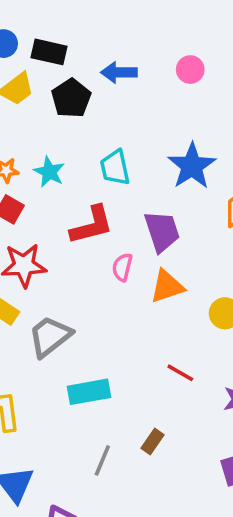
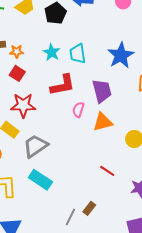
cyan star: (49, 172) -> (52, 52), moved
cyan rectangle: (89, 392) -> (40, 180), moved, turned 40
gray line: (102, 460) -> (71, 217), moved

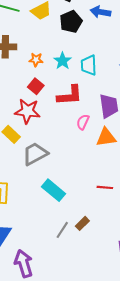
orange star: (17, 51) -> (36, 60), moved
red square: (17, 73) -> (36, 86), moved
red line: (107, 171) -> (105, 187), turned -35
cyan rectangle: (40, 180) -> (53, 190), moved

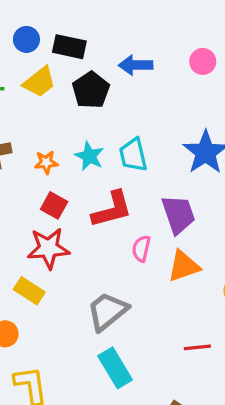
gray trapezoid: (35, 154) -> (107, 311), moved
cyan rectangle: (53, 190) -> (115, 368), turned 30

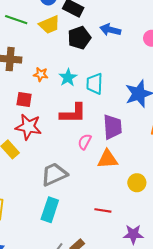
red square: (54, 205) -> (24, 100), moved, turned -35
cyan rectangle: (115, 368) -> (50, 210), turned 35

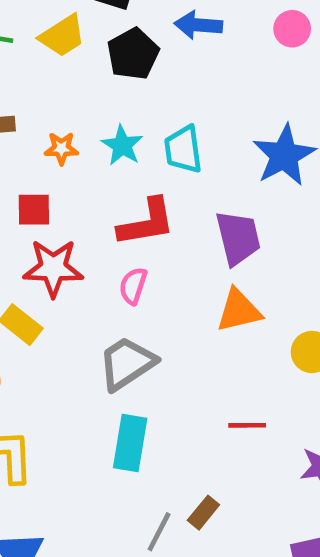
pink semicircle: (85, 142) -> (133, 286), moved

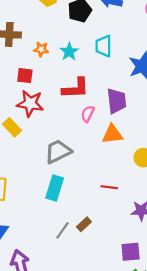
cyan trapezoid: (183, 149) -> (104, 46), moved
pink semicircle: (133, 286) -> (88, 114), moved

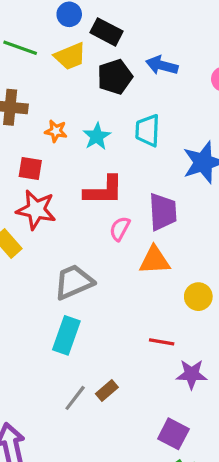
red line: (109, 187) -> (162, 342), moved
purple square: (131, 252) -> (173, 434), turned 30

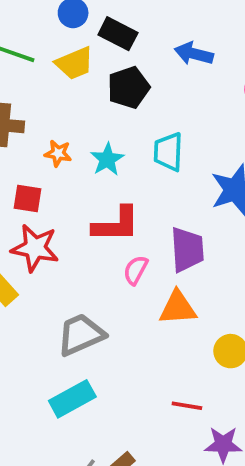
blue arrow: (162, 65) -> (194, 54), moved
cyan rectangle: (66, 335) -> (72, 399), turned 42

